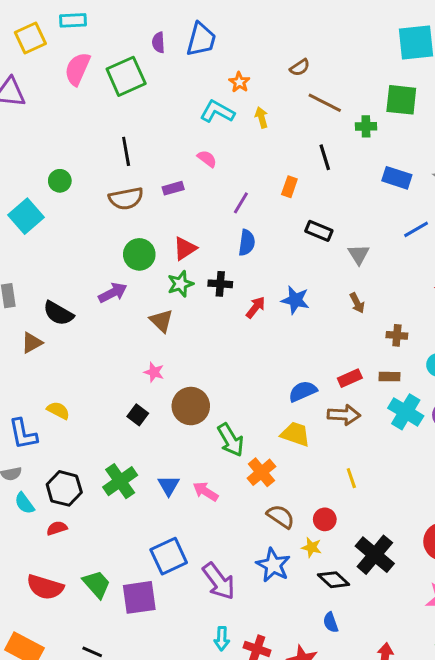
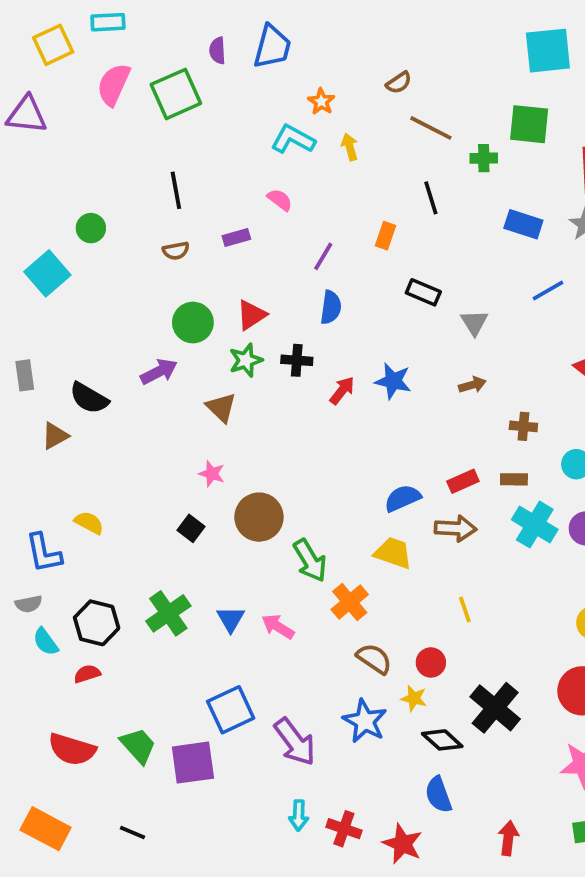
brown semicircle: (126, 198) -> (176, 251), size x0.6
brown arrow: (357, 303) -> (472, 385), turned -78
blue semicircle: (331, 622) -> (438, 795), size x1.4

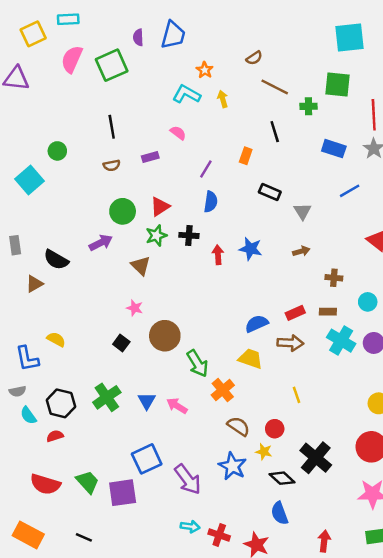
red arrow: (342, 391) -> (218, 255), turned -42
cyan arrow: (299, 815) -> (190, 527), turned -84

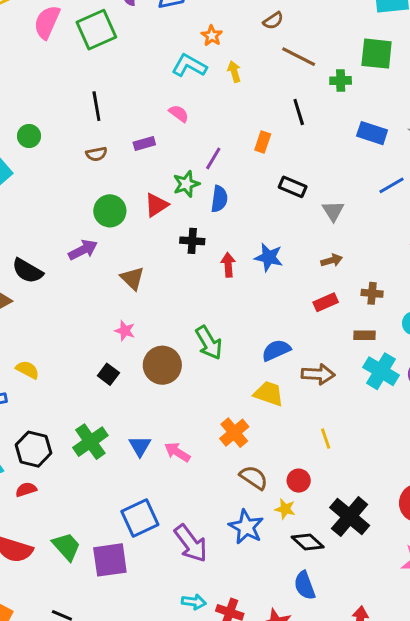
green star: (156, 235) -> (186, 184), moved
red rectangle: (295, 313) -> (326, 302), moved
green arrow: (197, 363) -> (209, 343), moved

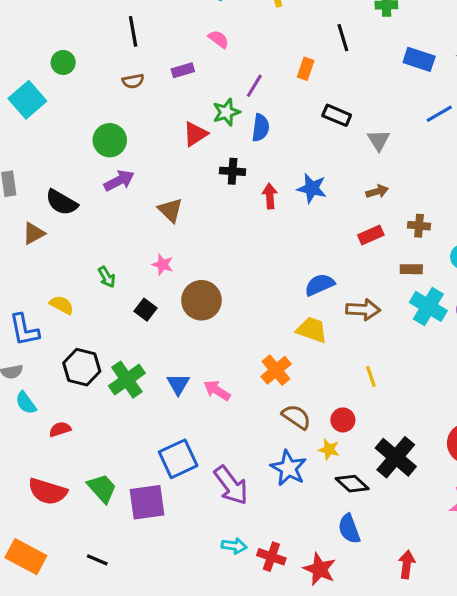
green circle: (110, 211) -> (110, 140), moved
green arrow: (209, 343) -> (107, 277), moved, size x0.6
black hexagon: (33, 449) -> (82, 367), moved

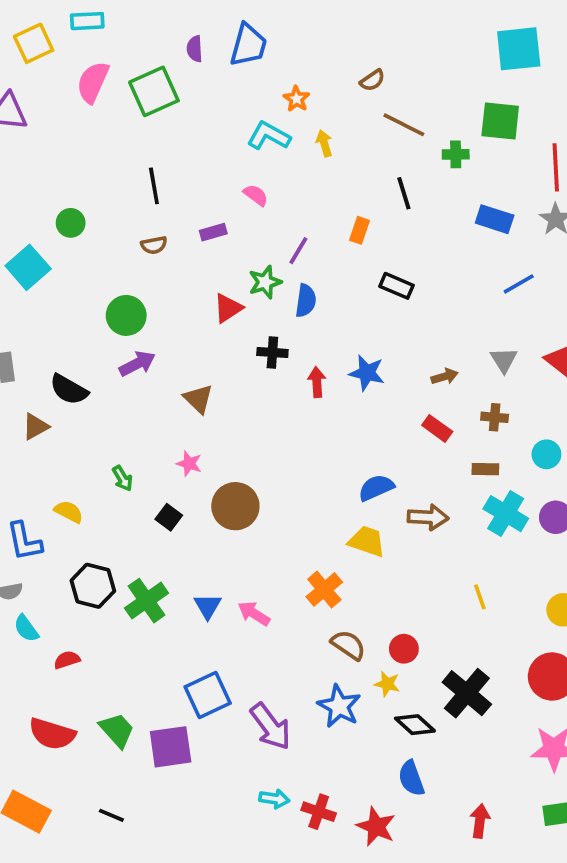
gray triangle: (379, 140) -> (504, 360), moved
red rectangle: (371, 235) -> (437, 428), turned 60
yellow line: (371, 376) -> (480, 597), moved

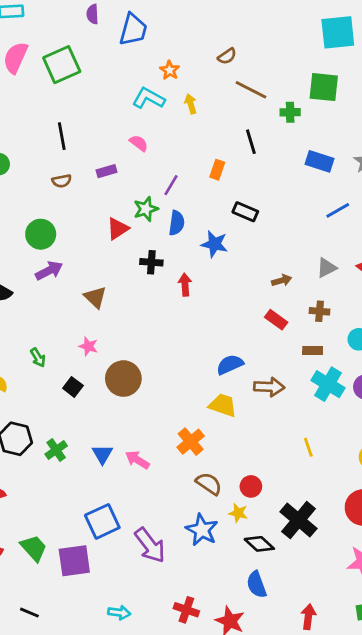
purple semicircle: (195, 49) -> (93, 14), moved
gray triangle: (504, 360) -> (327, 268), turned 35
blue star: (367, 373) -> (214, 244), moved
green cross: (147, 601) -> (56, 450), size x0.7
cyan arrow: (274, 799) -> (119, 613), moved

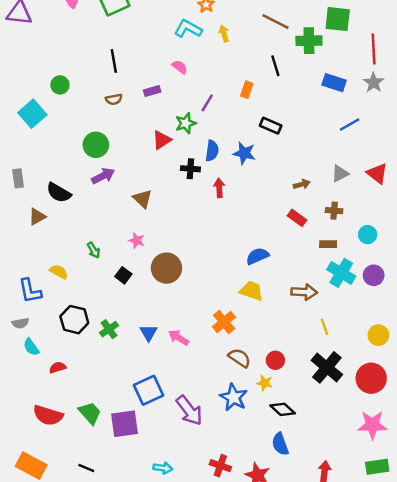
green cross: (290, 112) -> (309, 41), size x1.5
blue semicircle: (177, 223) -> (212, 151), moved
brown arrow: (269, 387) -> (304, 292), moved
black cross: (299, 520) -> (327, 367), moved

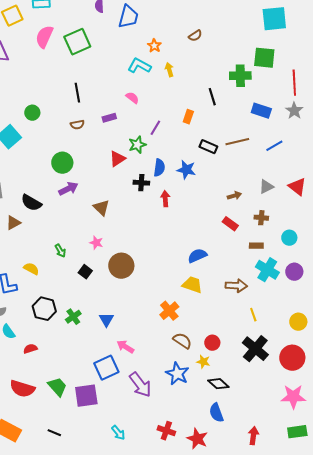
brown line: (275, 21) -> (237, 142), moved, turned -40
pink arrow: (178, 338) -> (125, 347), moved
cyan arrow: (163, 468) -> (118, 433), turned 42

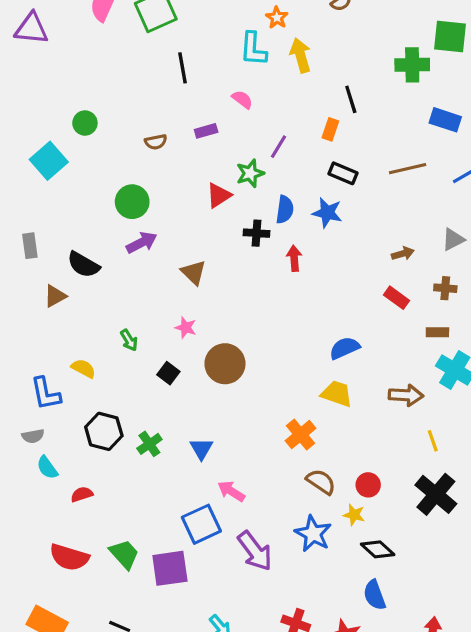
cyan L-shape: (139, 66) -> (253, 49), turned -115
yellow arrow: (169, 70) -> (301, 55), size x1.5
black line: (77, 93) -> (183, 68), moved
black line: (212, 97) -> (351, 99), moved
black rectangle: (208, 147) -> (343, 173), moved

